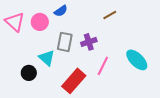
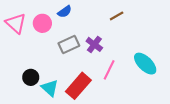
gray rectangle: (65, 42) -> (69, 44), turned 54
purple cross: (89, 42) -> (94, 44), turned -35
cyan triangle: (47, 58) -> (50, 88), moved

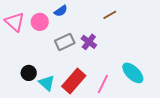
cyan ellipse: (145, 64) -> (133, 73), moved
pink line: (109, 70) -> (103, 84), moved

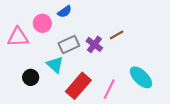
brown line: (110, 15) -> (117, 35), moved
pink triangle: (15, 22) -> (18, 37), moved, turned -45
cyan triangle: (47, 83) -> (55, 65), moved

